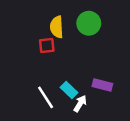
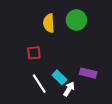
red square: (47, 45) -> (34, 53), moved

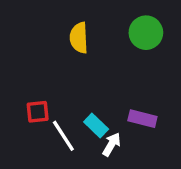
green circle: (76, 20) -> (146, 33), moved
red square: (34, 53) -> (38, 112), moved

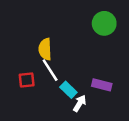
yellow semicircle: (79, 38) -> (45, 49), moved
white line: (63, 136) -> (50, 70), moved

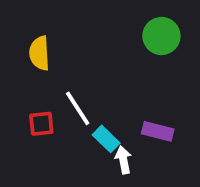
yellow semicircle: (45, 49) -> (39, 53), moved
white arrow: (80, 103) -> (123, 160), turned -42

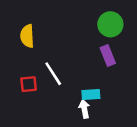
purple rectangle: (158, 131) -> (108, 55), moved, turned 54
cyan rectangle: (106, 139) -> (91, 94), moved, turned -48

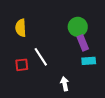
green circle: (110, 24) -> (78, 27), moved
cyan rectangle: (91, 94) -> (89, 61), moved

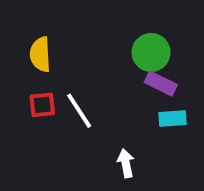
purple rectangle: (83, 43) -> (161, 84), turned -42
red square: (22, 65) -> (42, 105), moved

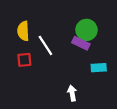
purple rectangle: (161, 84) -> (81, 43), moved
white line: (79, 111) -> (45, 45), moved

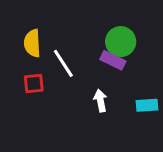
cyan rectangle: (99, 68) -> (147, 105), moved
white arrow: (72, 93) -> (100, 101), moved

